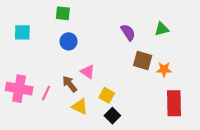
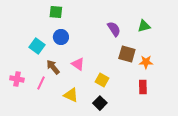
cyan square: (22, 32) -> (37, 46), moved, turned 35
brown arrow: (70, 84) -> (53, 67), moved
pink cross: (19, 89) -> (17, 79), size x0.6
yellow square: (107, 95) -> (102, 80), moved
red rectangle: (174, 103) -> (143, 87), moved, size x0.6

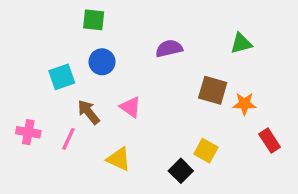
purple semicircle: (114, 29) -> (169, 48), moved, turned -70
cyan square: (37, 46) -> (62, 77), turned 35
yellow square: (102, 80) -> (206, 151), moved
red rectangle: (143, 87) -> (270, 141), moved, turned -32
black square: (100, 103) -> (181, 171), moved

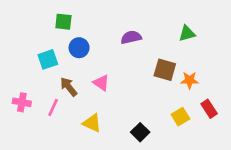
green square: (94, 20) -> (63, 22), moved
yellow square: (206, 151) -> (180, 117), moved, turned 30

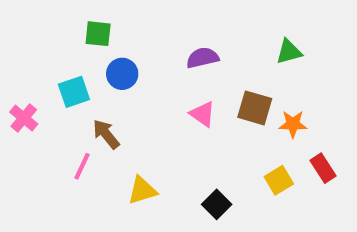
pink triangle: (101, 83) -> (203, 114), moved
pink cross: (22, 102) -> (24, 118), moved, turned 30
yellow triangle: (92, 123) -> (142, 190), turned -42

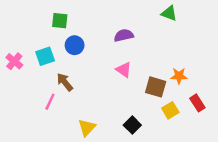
green triangle: (289, 52) -> (169, 13), moved, turned 35
brown square: (255, 108) -> (156, 87), moved
pink cross: (24, 118) -> (14, 61), moved
yellow triangle: (142, 190) -> (87, 128), moved, turned -30

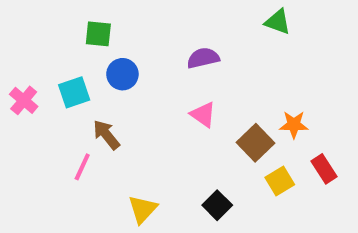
brown square: (156, 87) -> (256, 143), turned 30

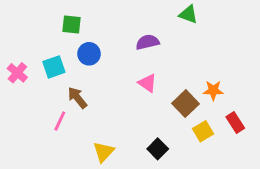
green triangle: (278, 22) -> (188, 14), moved

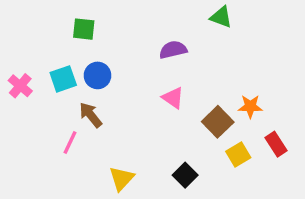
blue circle: (89, 54) -> (97, 75), moved

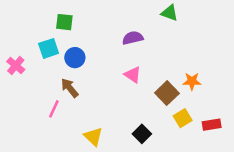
cyan square: (63, 79) -> (49, 48), moved
red rectangle: (276, 144) -> (212, 125), moved, turned -66
yellow triangle: (122, 178) -> (93, 136), turned -30

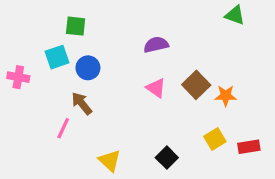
green triangle: (170, 13) -> (235, 15), moved
pink cross: (16, 65) -> (18, 77), turned -30
brown square: (167, 93) -> (196, 85), moved

